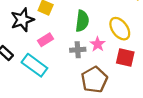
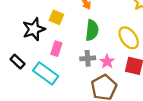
pink rectangle: (46, 40) -> (56, 49), turned -40
pink star: (98, 44) -> (107, 62), moved

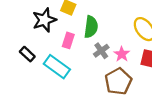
green semicircle: (92, 30) -> (91, 27), moved
gray cross: (88, 58) -> (101, 51), turned -32

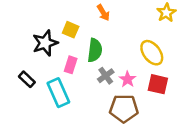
cyan rectangle: (57, 67) -> (58, 93), turned 30
brown pentagon: (118, 81) -> (124, 108), turned 30

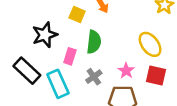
yellow square: (71, 30) -> (77, 15), moved
gray cross: (106, 76) -> (94, 77), moved
black rectangle: (27, 79) -> (27, 71), size x1.6

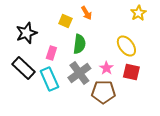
black star: (45, 35) -> (26, 33), moved
pink rectangle: (70, 56) -> (51, 53), moved
gray cross: (94, 77) -> (79, 73), size x1.6

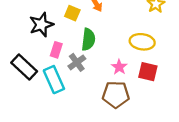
black star: (26, 33) -> (41, 25), moved
yellow ellipse: (126, 46) -> (142, 42), turned -45
gray cross: (79, 73) -> (77, 62), moved, size x0.7

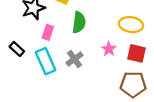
gray cross: (77, 62) -> (74, 59), moved
black rectangle: (24, 67) -> (17, 49), size x0.6
brown pentagon: (116, 95) -> (133, 84), moved

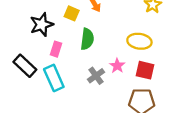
black rectangle: (17, 49) -> (25, 66), size x1.5
gray cross: (74, 59) -> (96, 76), moved

